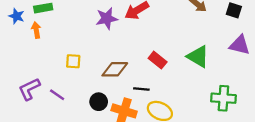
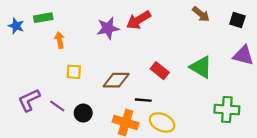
orange arrow: (36, 30) -> (60, 40), moved
black circle: (99, 102) -> (83, 113), moved

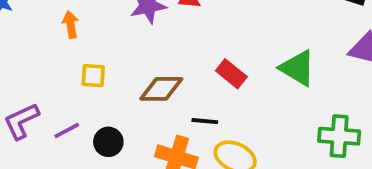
purple line: (57, 106) -> (67, 130), turned -63

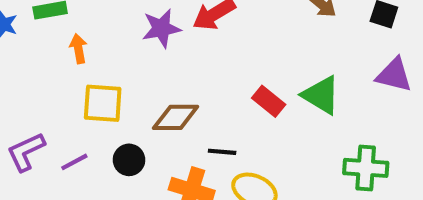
red rectangle: (231, 74) -> (269, 101), moved
yellow square: (93, 76) -> (103, 103), size x1.5
black circle: (108, 142) -> (129, 160), moved

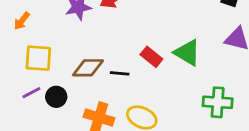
orange arrow: (78, 49) -> (22, 21), turned -132
black line: (222, 152) -> (120, 73), moved
purple line: (74, 162) -> (31, 93), moved

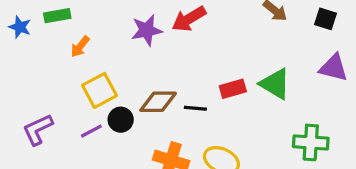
red rectangle: (151, 57) -> (233, 89), turned -55
yellow square: (38, 58) -> (100, 90), turned -32
black circle: (56, 97) -> (121, 120), moved

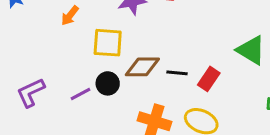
red rectangle: (233, 89) -> (209, 79), moved, turned -40
yellow square: (100, 90) -> (108, 43), moved, turned 32

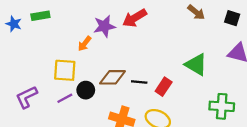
orange arrow: (70, 16) -> (85, 44), moved
yellow square: (108, 43) -> (65, 70), moved

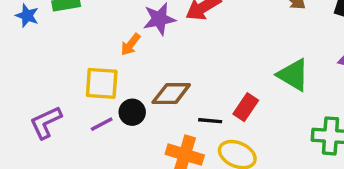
black line: (139, 82) -> (210, 121), moved

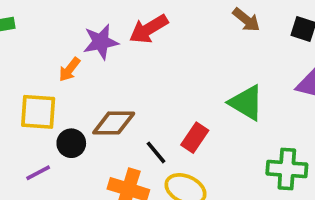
black line: (210, 121) -> (156, 152), turned 45
purple line: (102, 124) -> (38, 173), moved

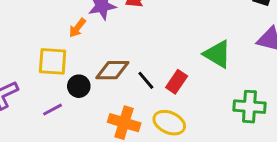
black line: (156, 152) -> (146, 80), moved

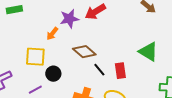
brown diamond: (112, 70) -> (84, 52), moved, turned 40
red rectangle: (177, 82) -> (120, 71), turned -42

